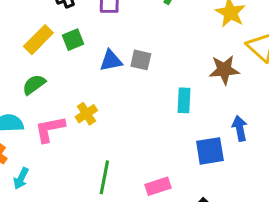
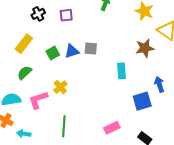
green square: (73, 40) -> (53, 53), moved
green line: (104, 177) -> (64, 126), moved
cyan arrow: (21, 178) -> (24, 134), turned 80

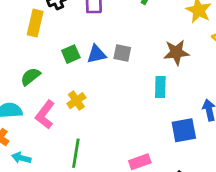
yellow rectangle: (24, 44) -> (35, 23), moved, turned -30
brown star: (145, 48) -> (176, 52), moved
pink L-shape: (38, 100) -> (45, 115), turned -40

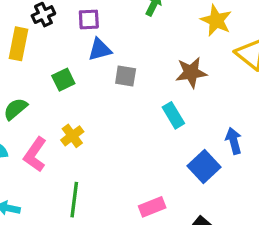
blue triangle: (96, 54) -> (100, 50), moved
cyan rectangle: (160, 87) -> (173, 115), turned -30
blue square: (184, 130) -> (204, 167), turned -30

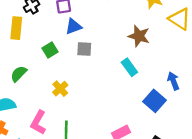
brown star: (191, 73) -> (139, 36), turned 30
gray square: (126, 76) -> (84, 49), moved
pink L-shape: (35, 154) -> (38, 122), moved

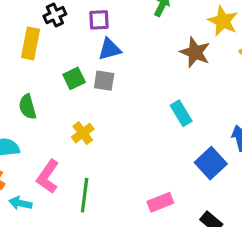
brown star: (139, 36) -> (195, 52), moved
gray square: (84, 49) -> (104, 81), moved
green semicircle: (19, 74) -> (27, 107), turned -66

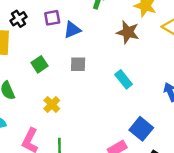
blue triangle: (110, 49) -> (72, 30), moved
gray square: (104, 81) -> (78, 64), moved
blue square: (211, 163) -> (141, 129), moved

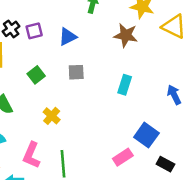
purple square: (52, 18) -> (34, 31), moved
cyan rectangle: (124, 79) -> (125, 85), turned 60

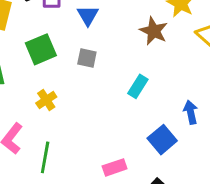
blue triangle: (68, 37) -> (88, 15), turned -48
green square: (36, 75) -> (41, 49), size x1.5
blue square: (146, 135) -> (162, 140), moved

